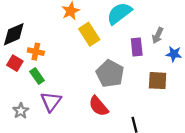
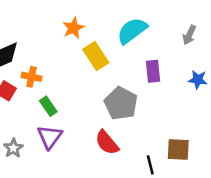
gray arrow: (158, 35) -> (189, 35), moved
green rectangle: (37, 76) -> (48, 106), moved
brown square: (158, 81) -> (178, 150), moved

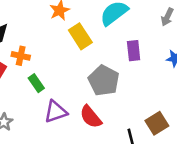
purple triangle: (50, 137) -> (56, 112), moved, turned 35
brown square: (178, 150) -> (157, 123), turned -35

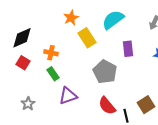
orange cross: (21, 56) -> (51, 53), moved
red semicircle: (91, 117) -> (107, 106), moved

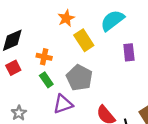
red square: (23, 63) -> (13, 68), turned 32
gray pentagon: (105, 72) -> (79, 78), moved

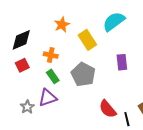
orange star: (66, 18) -> (62, 25), moved
purple rectangle: (129, 52) -> (122, 62), moved
purple triangle: (63, 104) -> (48, 98), moved

